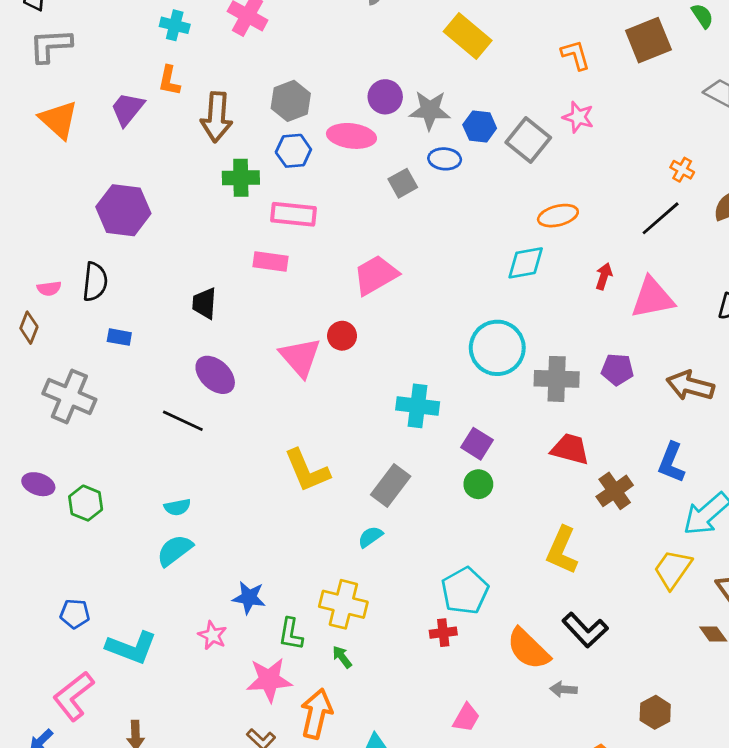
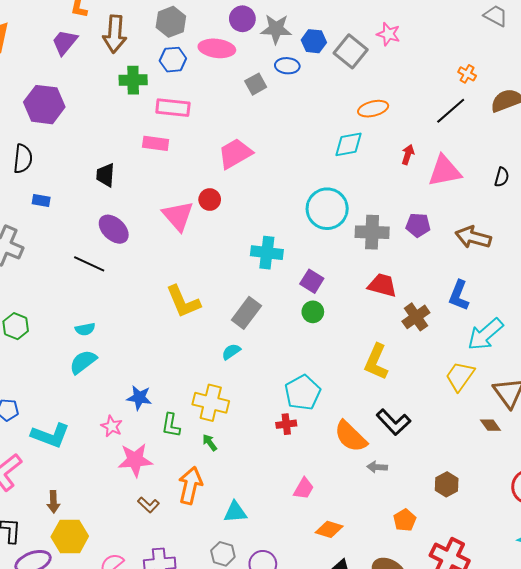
purple trapezoid: (127, 109) -> (65, 42), moved
pink star: (269, 680) -> (135, 460), moved

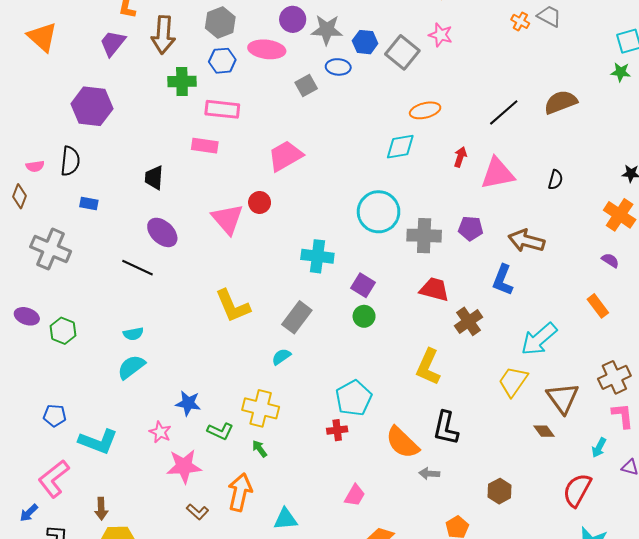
orange cross: (467, 74) -> (520, 21), moved
blue L-shape: (459, 296) -> (503, 280), moved
black L-shape: (394, 422) -> (446, 428), turned 56
green L-shape: (171, 425) -> (220, 431), turned -75

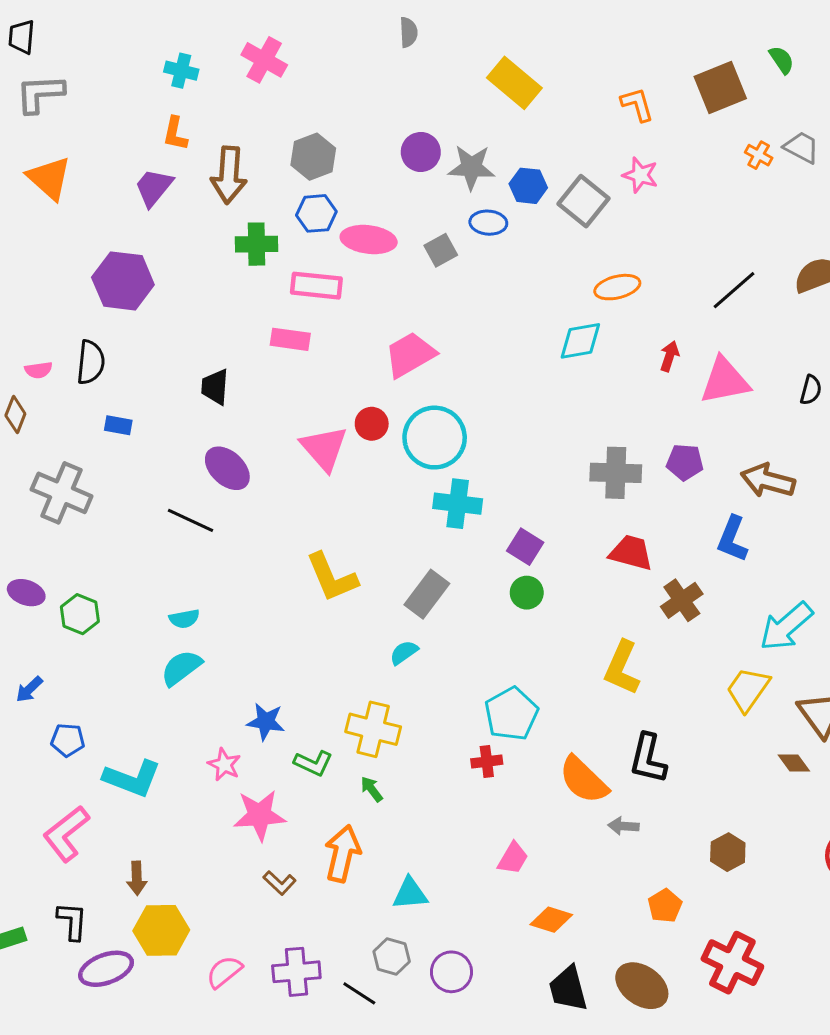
pink ellipse: (267, 49) -> (369, 240), moved
cyan circle: (379, 212) -> (435, 438), moved
blue arrow: (29, 513) -> (29, 689), moved

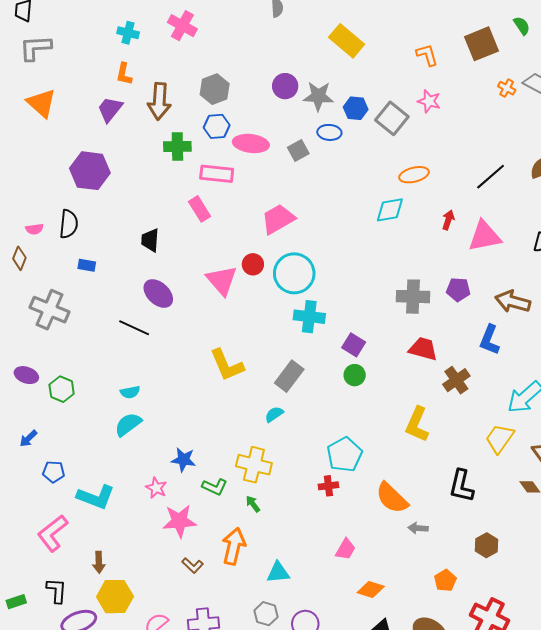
pink rectangle: (290, 339) -> (200, 209), turned 50
black L-shape: (648, 758) -> (461, 486), moved

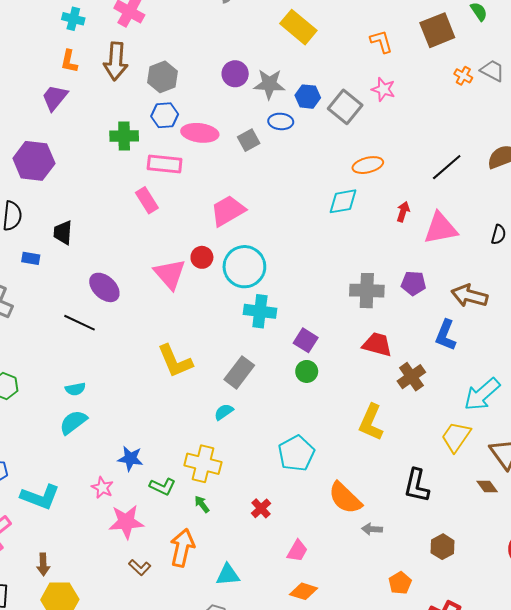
brown arrow: (159, 101) -> (116, 61), moved
black trapezoid: (150, 240) -> (63, 232), moved
red cross: (328, 486) -> (261, 508), moved, turned -36
orange diamond: (371, 590) -> (304, 591), moved

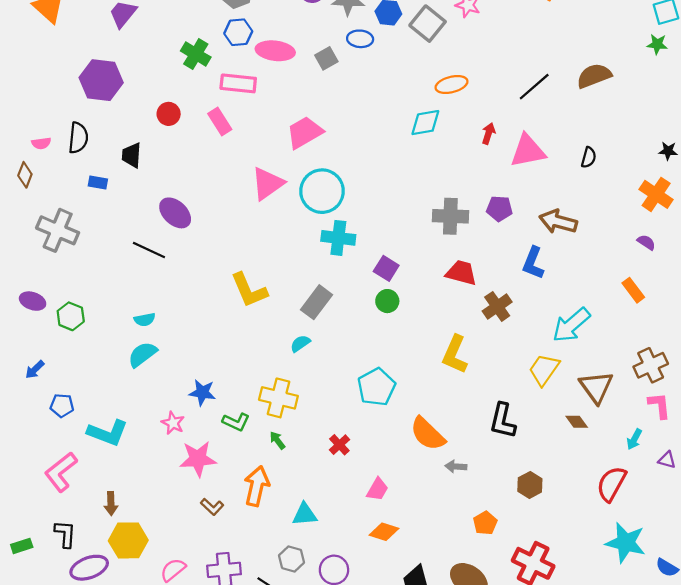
green cross: (124, 136) -> (196, 54), turned 32
red circle: (202, 257) -> (169, 114), moved
pink triangle: (170, 274) -> (268, 184), moved, turned 36

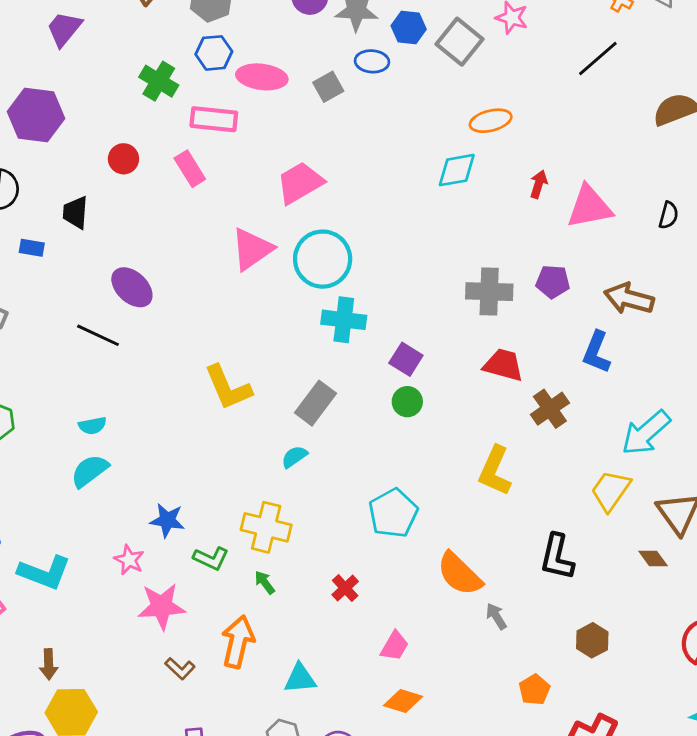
black line: (534, 87) -> (598, 59), moved
gray arrow: (456, 466) -> (496, 616), turned 54

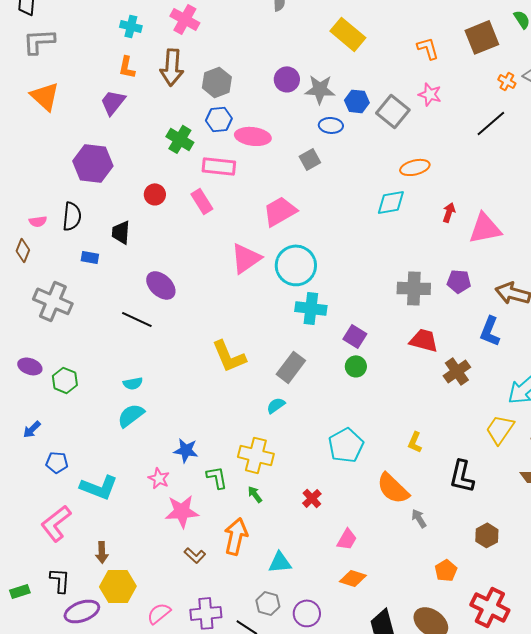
gray square: (328, 87) -> (310, 159), moved
yellow L-shape: (495, 471) -> (415, 442), moved, size x0.6
green L-shape: (211, 558) -> (217, 477), turned -125

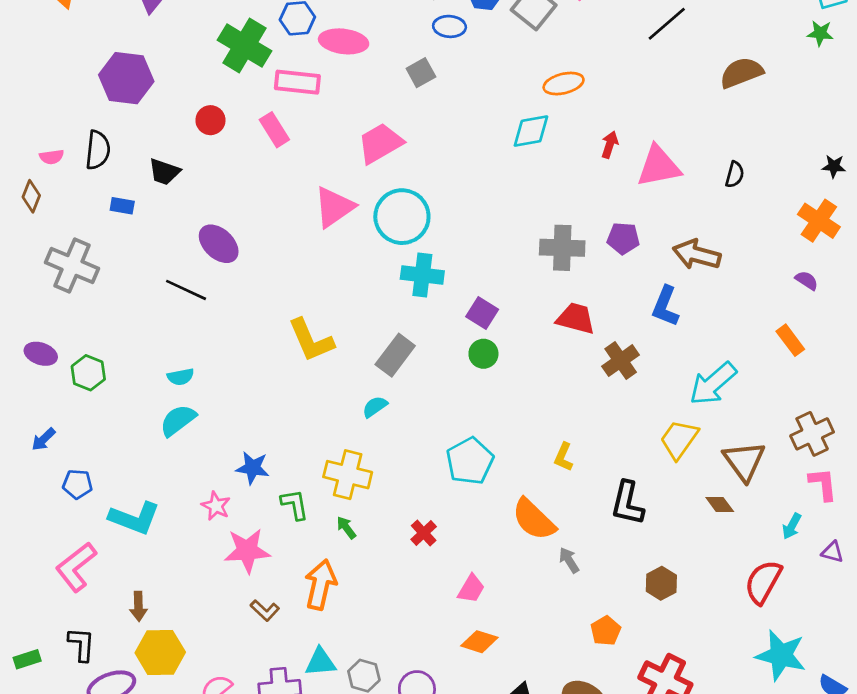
green cross: (180, 139) -> (244, 45), size x1.4
black trapezoid: (121, 232) -> (164, 172), turned -75
cyan triangle: (280, 562) -> (320, 662), moved

